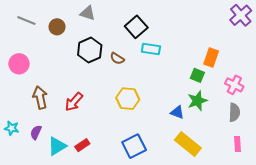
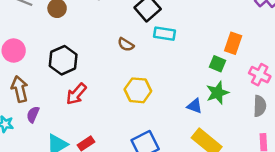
black hexagon: (90, 50) -> (63, 60), moved
brown arrow: (40, 98) -> (20, 89), moved
purple semicircle: (36, 132) -> (33, 114), moved

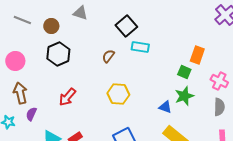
brown semicircle: (126, 44) -> (108, 56), turned 96
black hexagon: (63, 60) -> (58, 54), moved

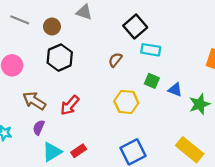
green square: (184, 72) -> (152, 81), moved
brown arrow: (20, 93) -> (34, 101), moved, turned -45
blue triangle: (165, 107) -> (175, 90), moved
purple semicircle: (31, 114) -> (39, 127), moved

